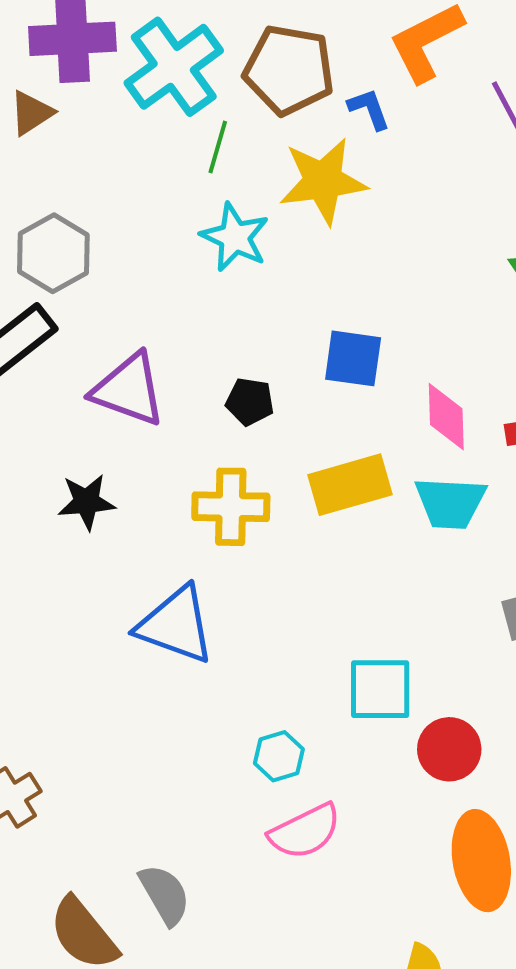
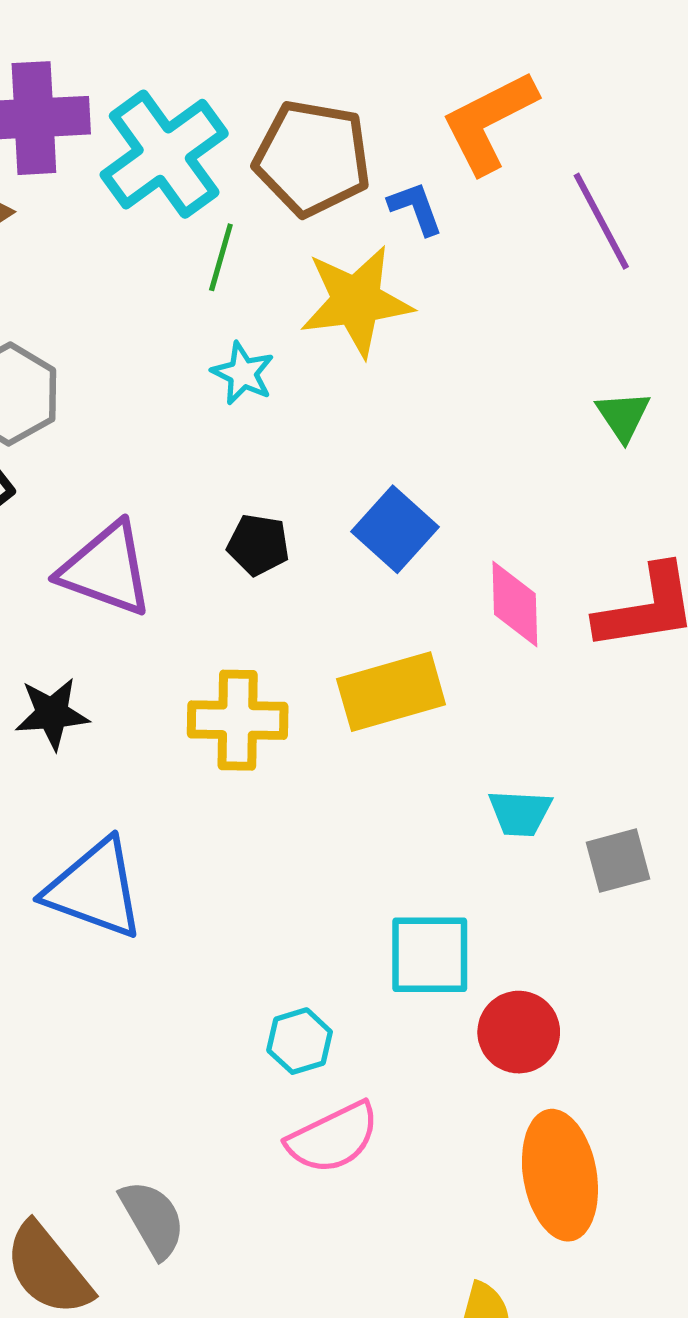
cyan star: (235, 237) -> (243, 373), size x0.7
blue square: (353, 358) -> (395, 529), turned 34
black pentagon: (250, 402) -> (258, 545), moved
cyan trapezoid: (450, 503) -> (520, 813), moved, size x0.7
blue triangle: (176, 625) -> (95, 889), moved

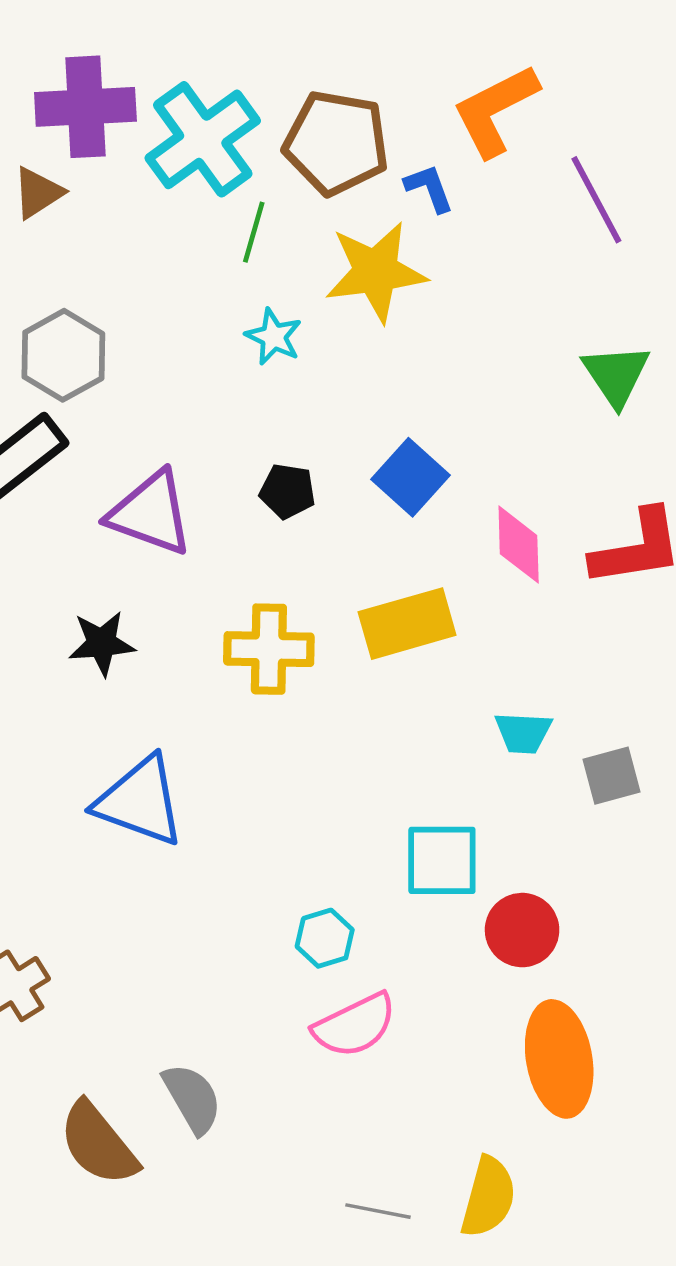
green triangle: (623, 416) -> (616, 375), size x1.4

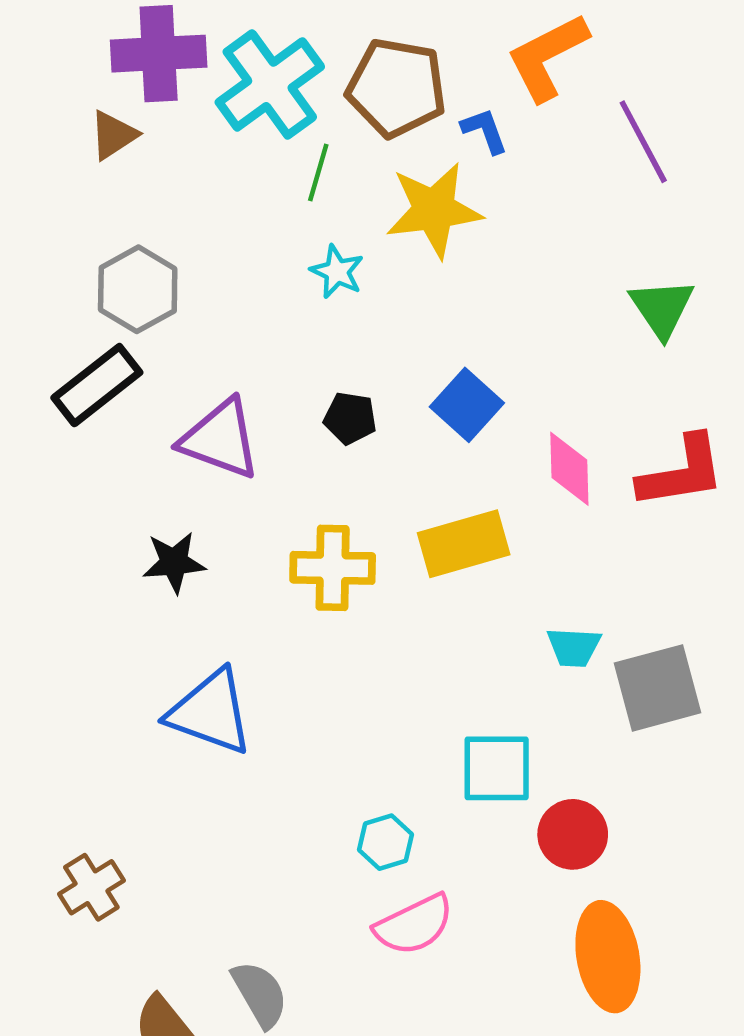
gray square: (611, 776) -> (657, 688), size x1.6

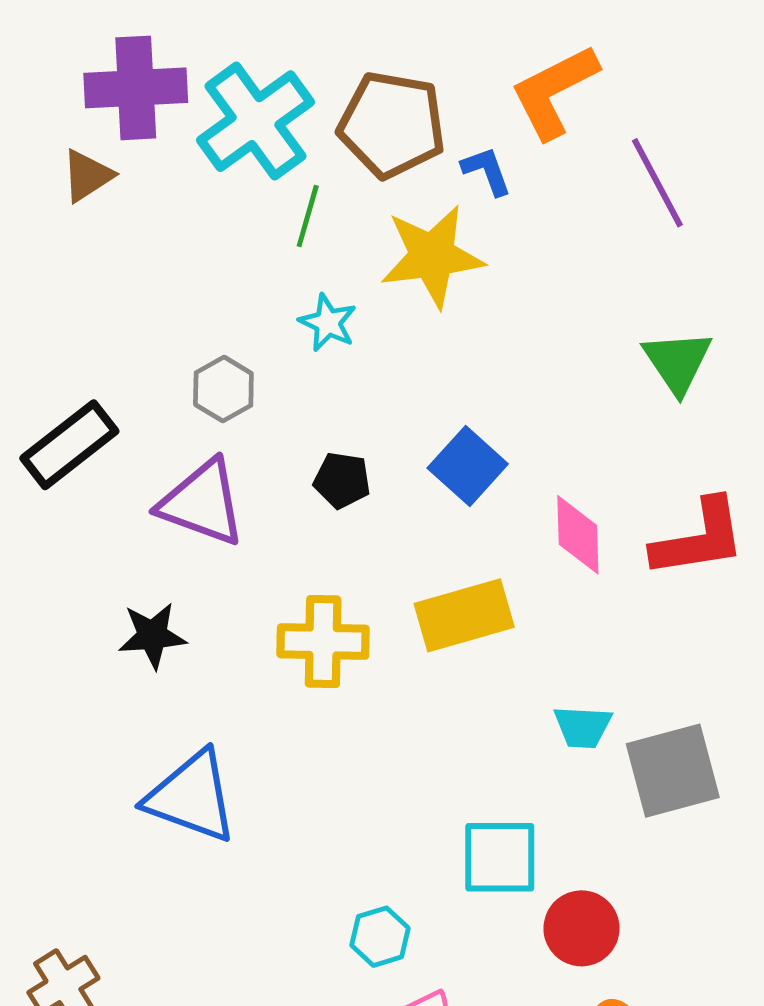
gray hexagon: (138, 289) -> (223, 389), moved, size x0.7

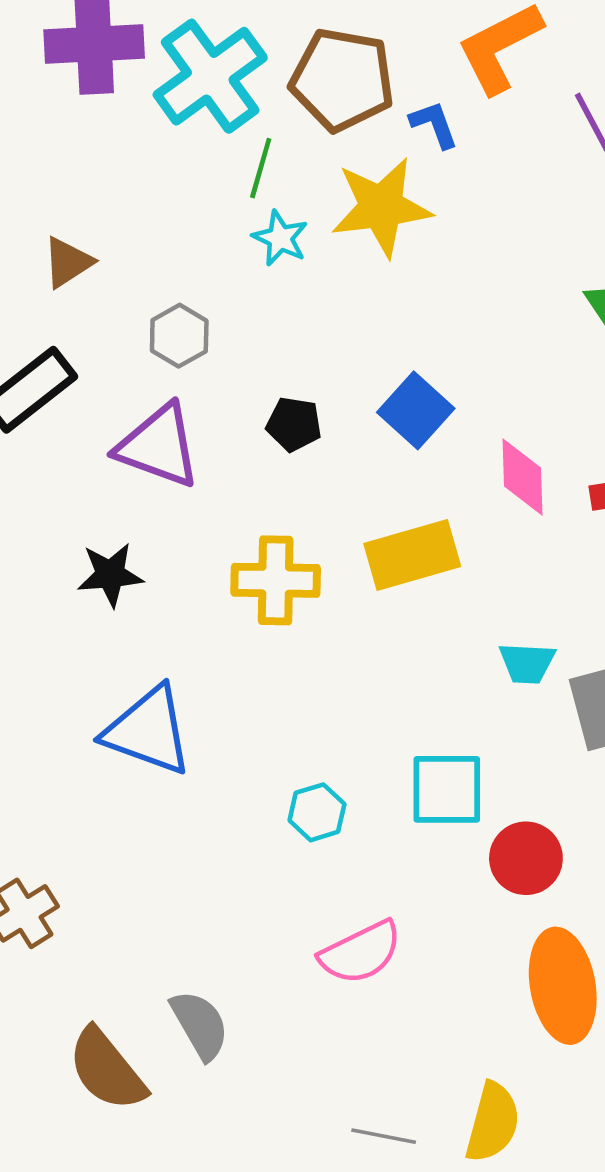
brown triangle: (87, 176) -> (68, 262), moved
cyan star: (328, 323) -> (280, 238), moved
cyan hexagon: (380, 937) -> (317, 812), moved

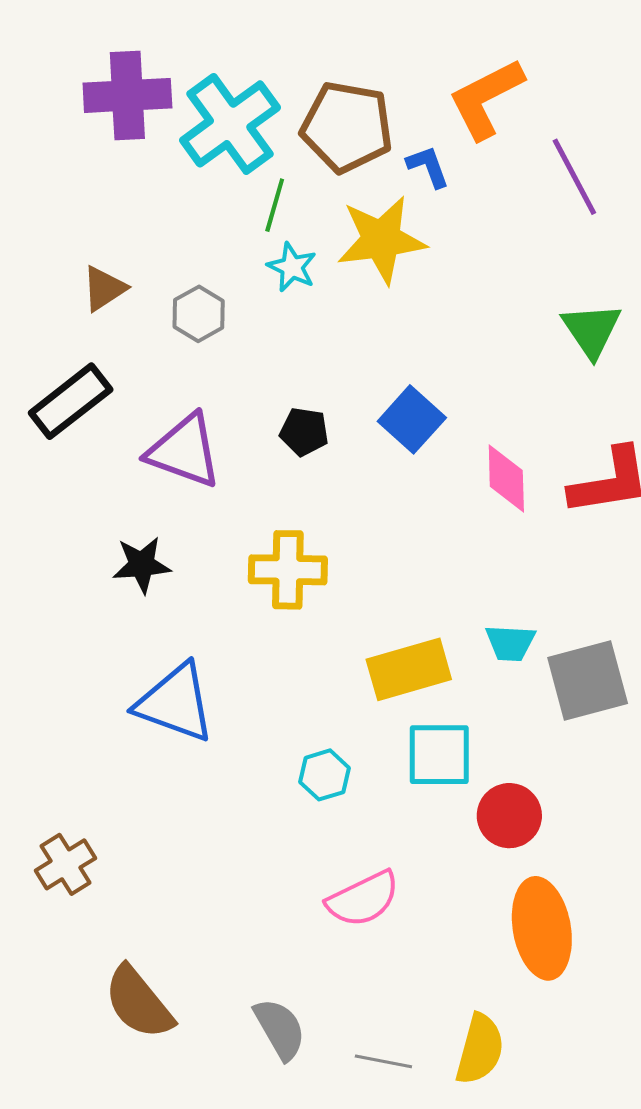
gray hexagon: (179, 336) -> (199, 314), moved
yellow rectangle: (412, 555) -> (409, 669), moved
gray semicircle: (200, 1025) -> (280, 1029), moved

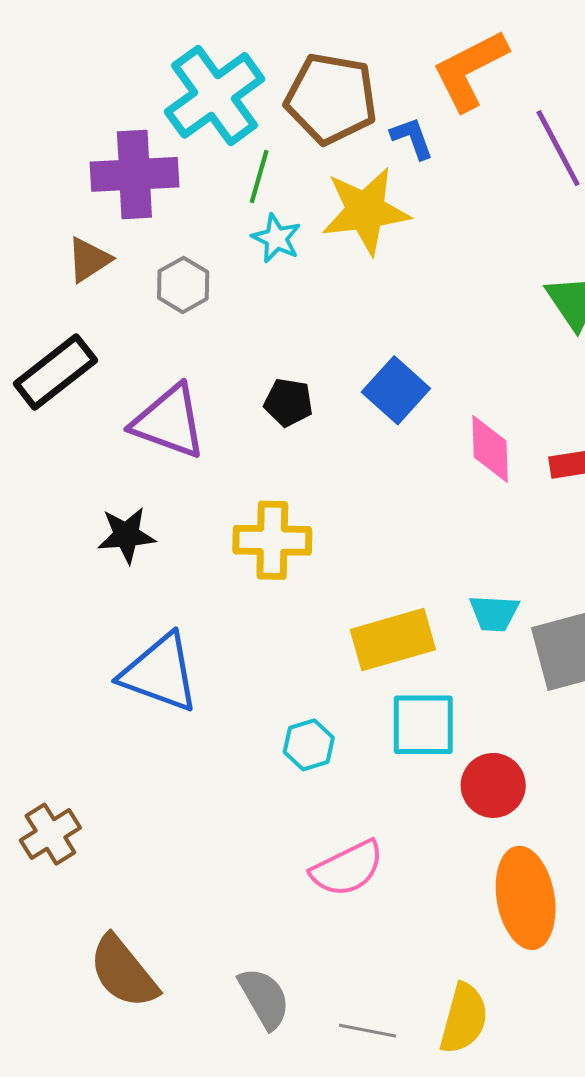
purple cross: (127, 95) -> (134, 174), moved

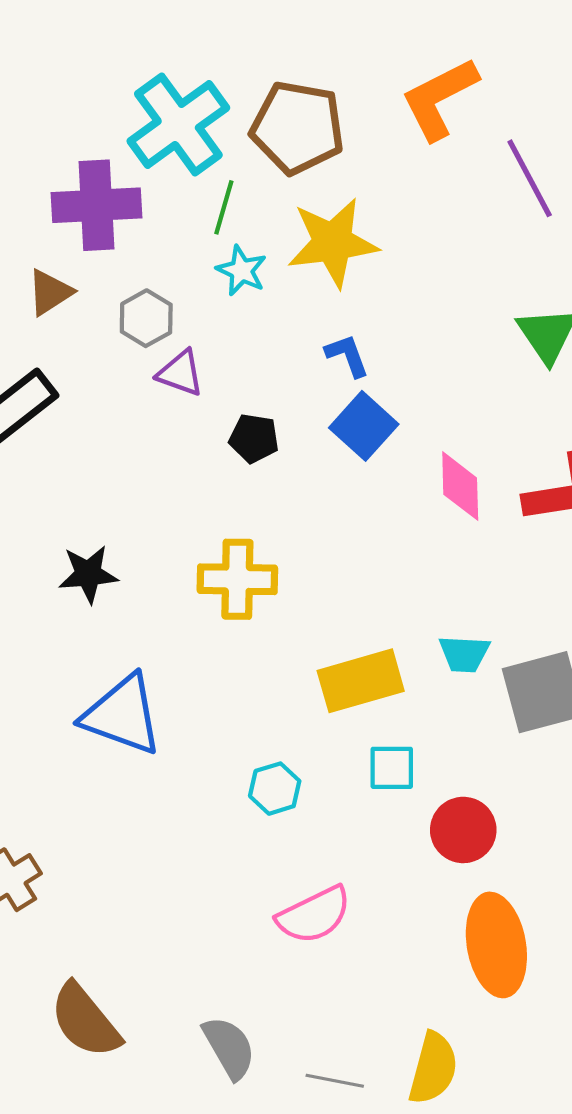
blue L-shape: (412, 138) -> (347, 355), moved
purple triangle: (169, 422) -> (180, 373), moved, size x0.6
cyan square: (423, 725) -> (392, 768), size x0.7

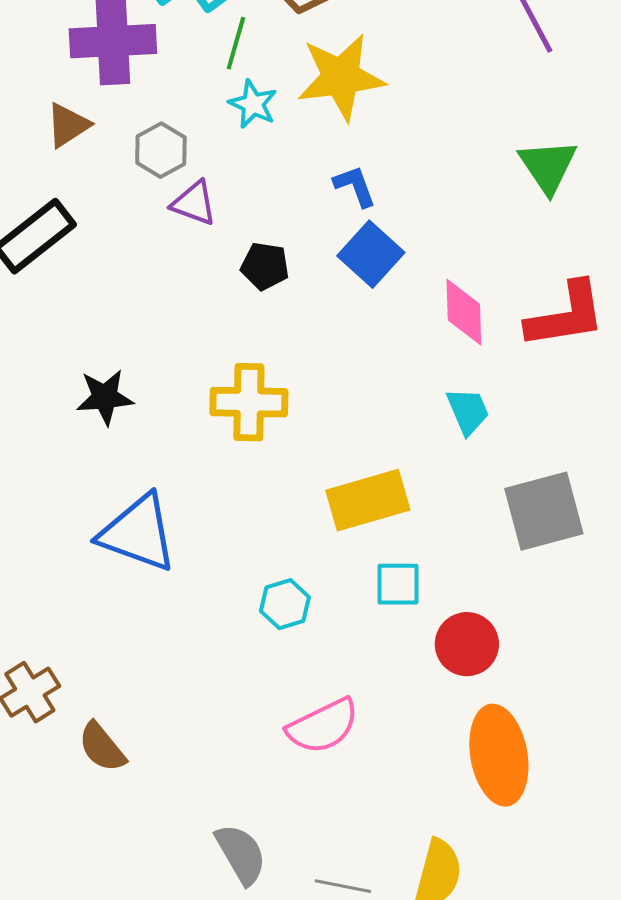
cyan trapezoid: (464, 654) -> (468, 411), moved, turned -116
brown semicircle: (85, 1021) -> (102, 747), moved, size x0.7

